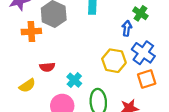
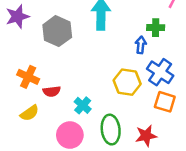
green cross: (140, 13) -> (156, 28), turned -32
orange cross: (31, 31) -> (28, 77), moved, turned 30
orange square: (147, 79) -> (165, 102), turned 36

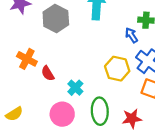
blue arrow: (141, 45) -> (131, 35), turned -42
red semicircle: (52, 91) -> (48, 73), turned 63
yellow semicircle: (30, 113) -> (14, 114), moved

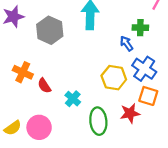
pink circle: (62, 114) -> (39, 127), moved
red star: (132, 119) -> (130, 113), moved

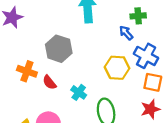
gray hexagon: (50, 30) -> (59, 49), moved
red star: (130, 113) -> (150, 109), moved

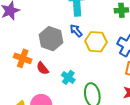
blue arrow: (126, 33) -> (76, 31), moved
yellow hexagon: (117, 68) -> (96, 42), moved

